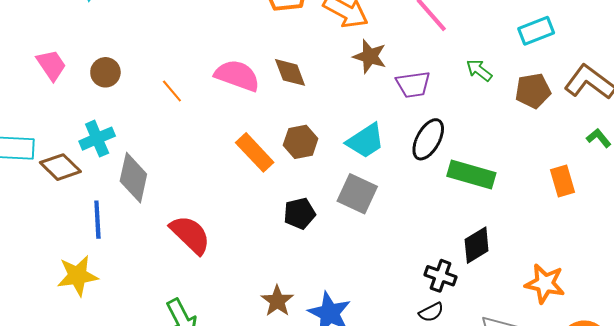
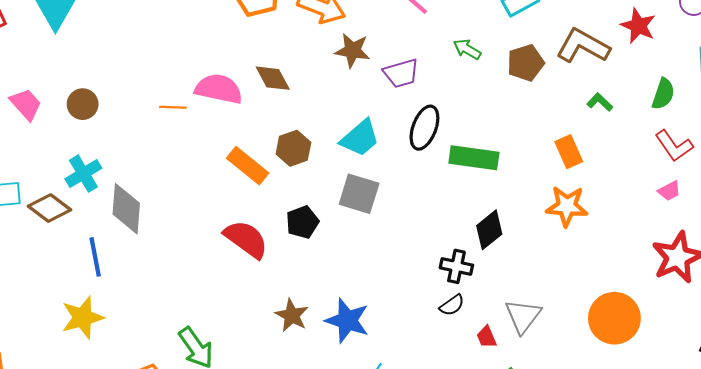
orange line: (172, 91) -> (173, 107), moved, turned -40
red semicircle: (190, 235) -> (246, 239), moved
orange star: (545, 284) -> (567, 206), moved

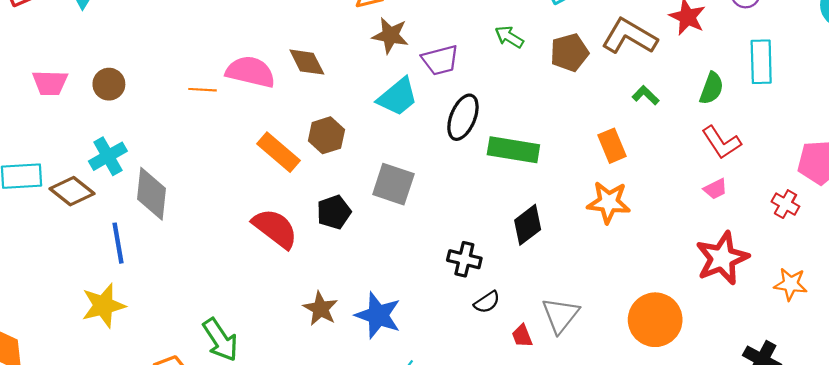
pink trapezoid: (26, 104) -> (50, 83), turned 132
cyan trapezoid: (360, 138) -> (398, 97), moved
black cross: (456, 266) -> (464, 259), moved

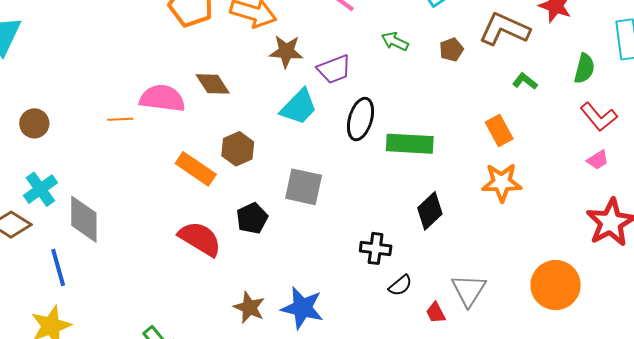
brown pentagon: (569, 53) -> (451, 50), size x0.7

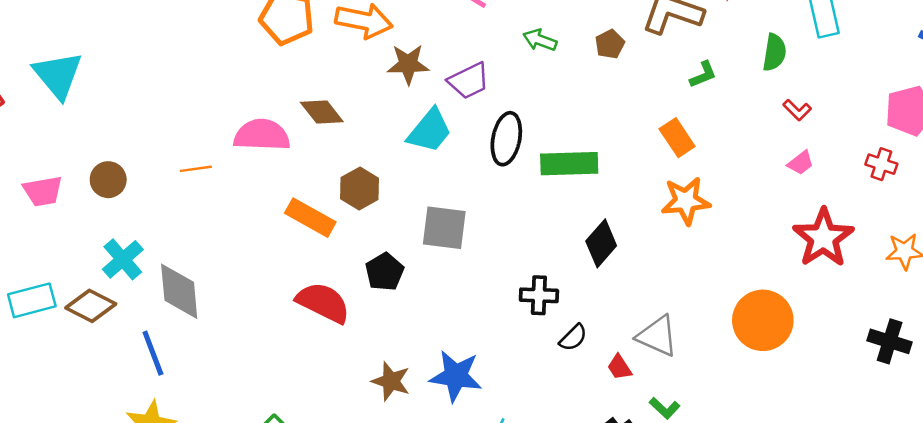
green L-shape: (525, 81) -> (703, 75), turned 125
red L-shape: (599, 117) -> (797, 110), size x0.6
orange line: (120, 119) -> (196, 169), moved
gray triangle: (469, 290) -> (657, 336), turned -33

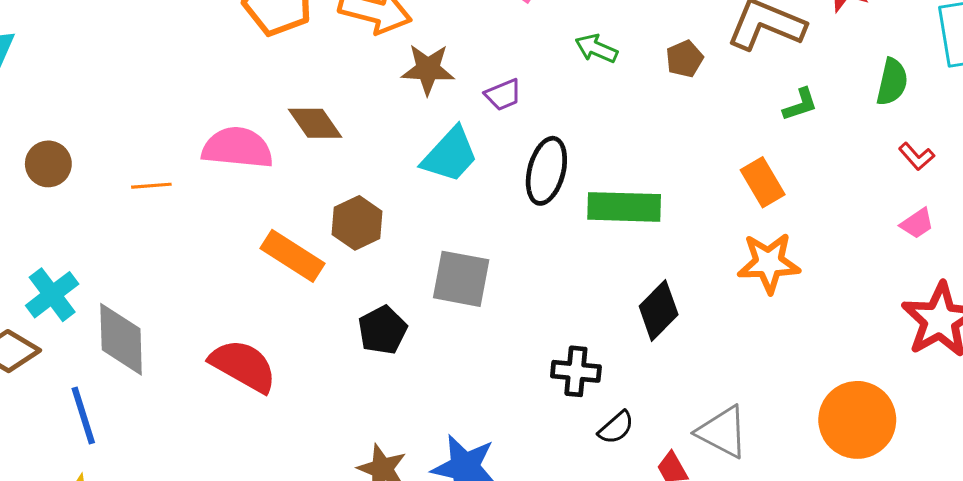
purple trapezoid: (469, 81) -> (503, 95), size x0.7
brown circle: (108, 180) -> (48, 164), moved
red semicircle: (323, 303) -> (243, 366), moved

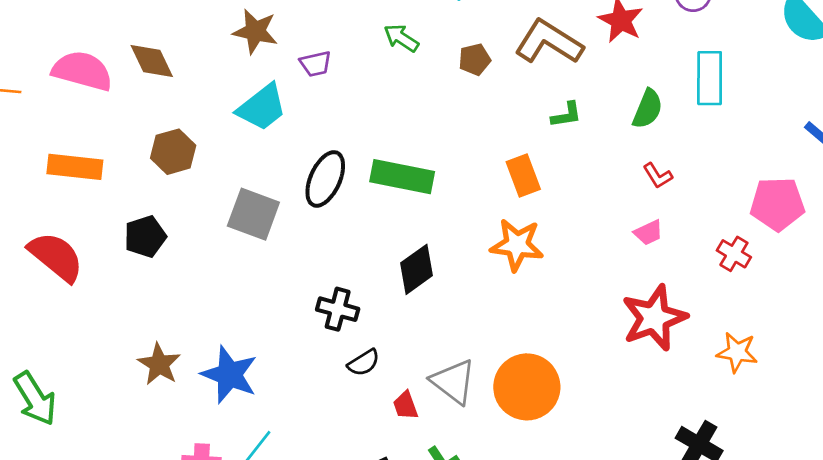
black ellipse: (546, 171) -> (325, 179), moved
orange rectangle: (292, 256) -> (75, 167), moved, turned -36
black pentagon: (382, 330) -> (145, 237), moved
orange circle: (857, 420) -> (527, 387), moved

